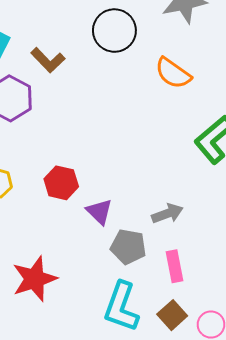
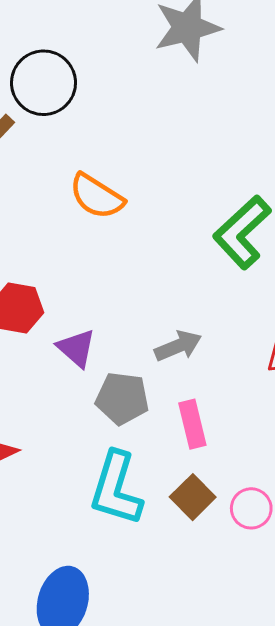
black circle: (114, 31) -> (44, 83), moved
orange semicircle: (173, 73) -> (97, 196), moved

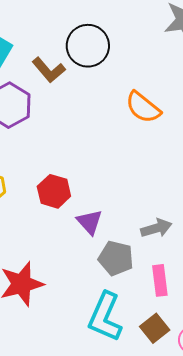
orange semicircle: (97, 196) -> (143, 107), moved

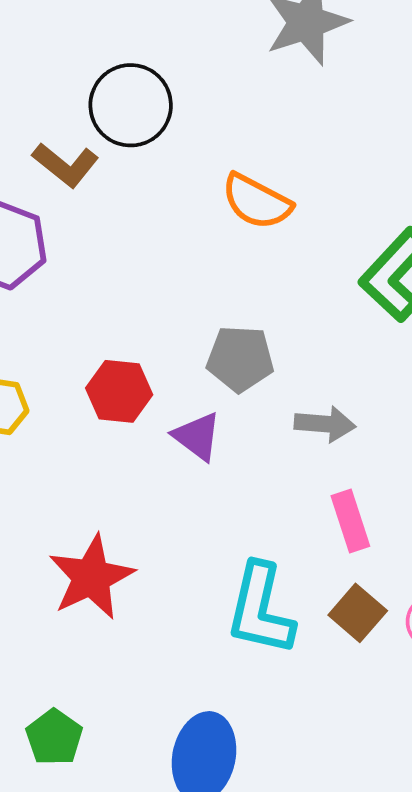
gray arrow: (156, 228) -> (325, 424), turned 32
gray pentagon: (116, 258) -> (240, 359), moved

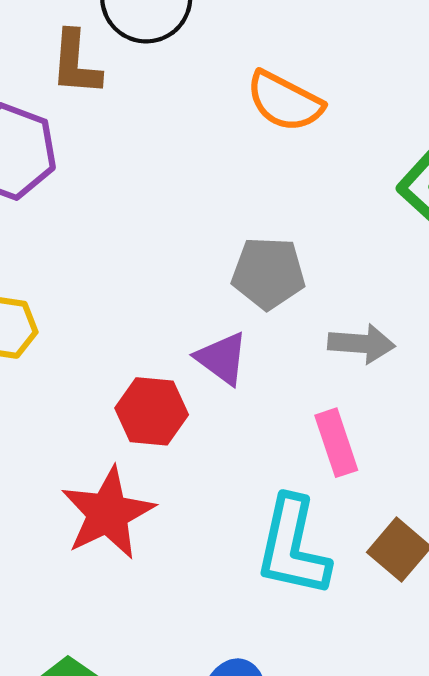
brown L-shape: (66, 165) -> (76, 63), turned 56
red hexagon: (119, 391) -> (152, 411), moved
pink rectangle: (350, 521) -> (336, 443), moved

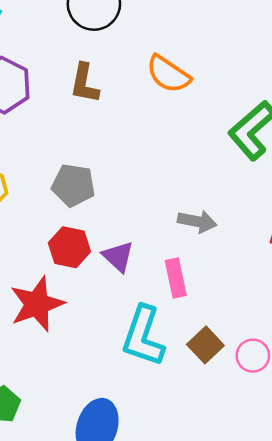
brown L-shape: (76, 63) -> (84, 83), moved
gray pentagon: (268, 273) -> (73, 185), moved
purple triangle: (222, 358) -> (118, 257), moved

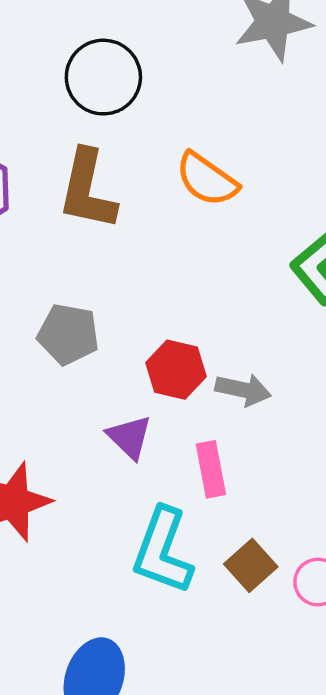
brown L-shape: (84, 83) -> (87, 190), size x1.4
red hexagon: (69, 247) -> (176, 370), moved

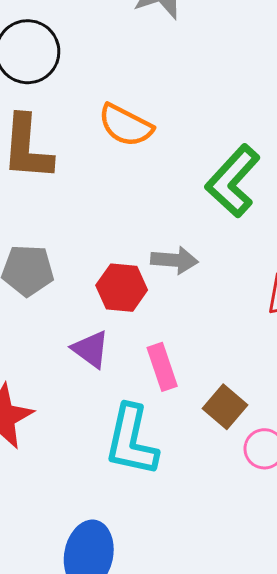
gray arrow: (243, 390) -> (174, 260), moved
brown square: (251, 565) -> (225, 407), moved

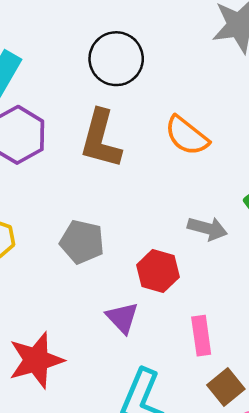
gray arrow: (174, 260) -> (207, 229), moved
pink rectangle: (162, 367) -> (201, 336), moved

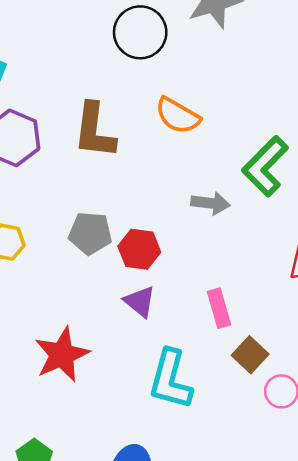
black circle: (116, 59) -> (140, 32), moved
red hexagon: (158, 271) -> (139, 249), moved

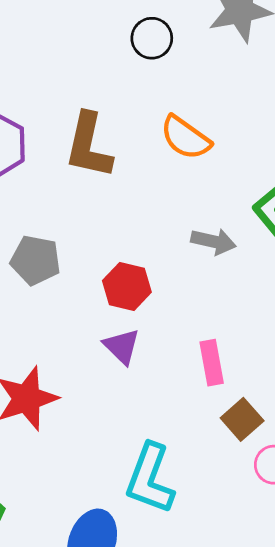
black circle: (140, 32) -> (152, 38), size x0.7
gray pentagon: (90, 233) -> (35, 260), moved
cyan L-shape: (170, 379) -> (150, 479), moved

